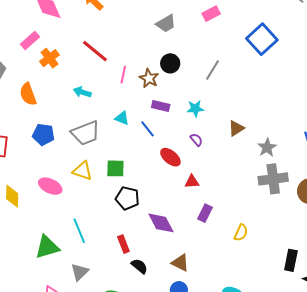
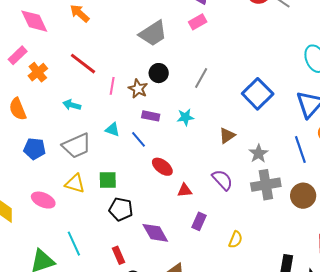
gray trapezoid: (166, 24) -> (153, 33), size x1.4
blue square: (262, 39) -> (258, 94), moved
purple semicircle: (196, 140) -> (222, 180), moved, size x1.6

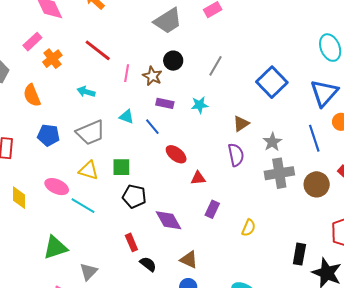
purple semicircle: (222, 180) -> (236, 155), moved, turned 30
cyan line: (74, 244) -> (83, 206), moved, turned -35

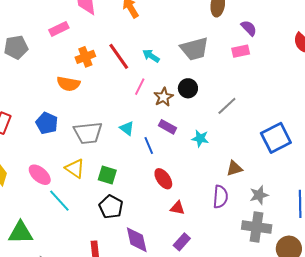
orange cross: (52, 59) -> (85, 57), moved
cyan arrow: (86, 92) -> (151, 56), moved
orange semicircle: (32, 95) -> (68, 84), moved, turned -75

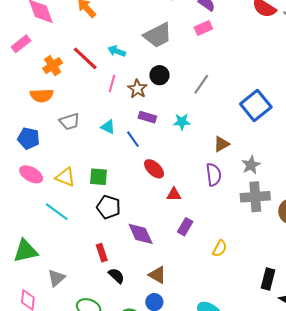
gray trapezoid: (88, 133) -> (70, 122), moved, size x0.7
pink ellipse: (40, 175) -> (31, 174), moved

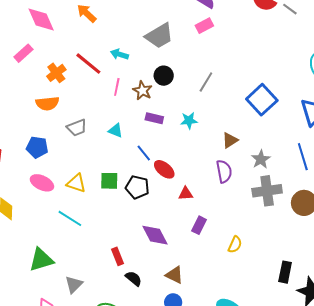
blue line: (133, 139) -> (144, 153), moved
black pentagon: (109, 207) -> (137, 187), moved

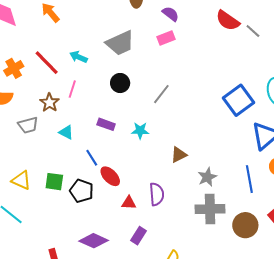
brown star: (142, 91) -> (50, 103), moved
blue square: (262, 100) -> (239, 100), moved
purple semicircle: (224, 171) -> (157, 194), moved
purple diamond: (155, 235) -> (94, 241), turned -44

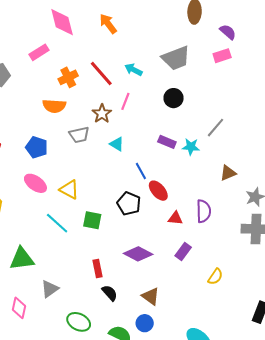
gray line: (161, 94) -> (216, 128), moved
purple rectangle: (106, 124) -> (167, 142), moved
green square: (54, 182) -> (92, 220), moved

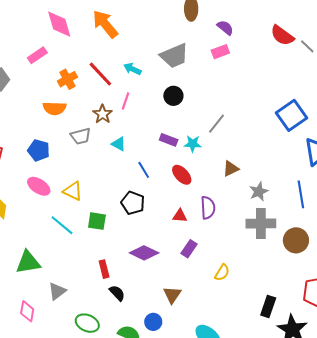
orange arrow: (108, 24) -> (105, 24), size x1.4
red ellipse: (158, 191) -> (182, 175), moved
brown triangle: (151, 296) -> (172, 295), moved, turned 30

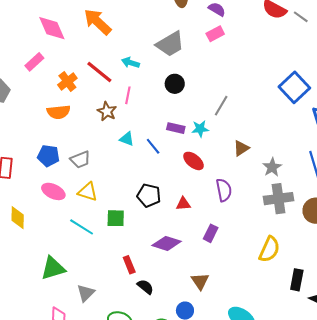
gray trapezoid: (81, 136) -> (80, 159), moved
blue line: (144, 170) -> (153, 146), moved
red triangle: (180, 216) -> (183, 204), moved
yellow semicircle: (222, 273) -> (269, 249), moved, size x1.5

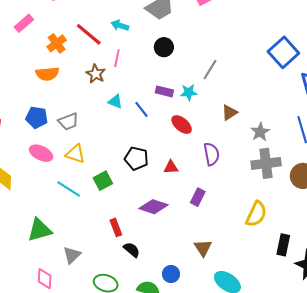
green square: (116, 218) -> (103, 181), turned -30
brown triangle: (200, 281) -> (203, 248), moved

